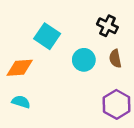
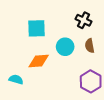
cyan square: (47, 36) -> (37, 28), turned -36
orange diamond: (20, 68) -> (39, 61), moved

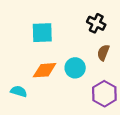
brown semicircle: (90, 46) -> (103, 53), turned 32
cyan circle: (65, 47) -> (75, 68), moved

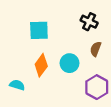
orange diamond: (45, 70) -> (41, 65), turned -50

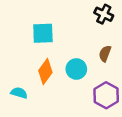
black cross: (89, 22) -> (104, 14), moved

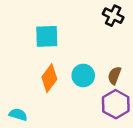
brown semicircle: (105, 54) -> (114, 75), moved
cyan semicircle: (19, 93) -> (18, 115), moved

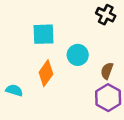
cyan circle: (83, 75) -> (78, 55), moved
cyan semicircle: (18, 115) -> (14, 90), moved

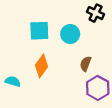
cyan circle: (78, 55) -> (70, 34), moved
brown semicircle: (107, 71) -> (86, 64), moved

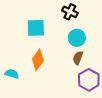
black cross: (96, 13) -> (70, 12), moved
cyan circle: (70, 34) -> (77, 38), moved

